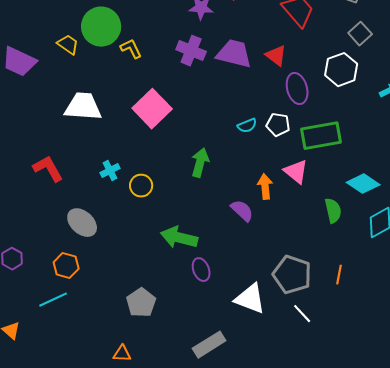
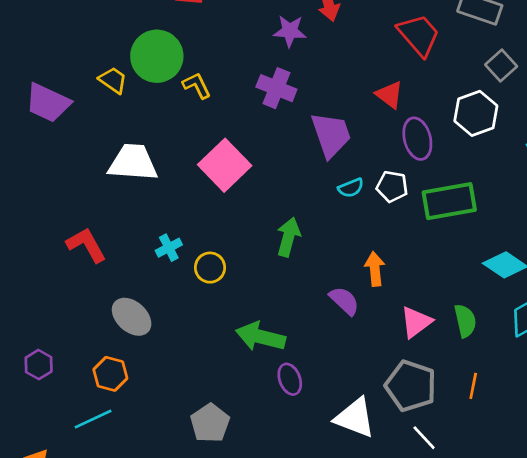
purple trapezoid: (234, 54) -> (331, 135), moved, turned 57
pink triangle: (296, 172) -> (416, 322), moved, turned 44
green semicircle: (333, 211) -> (465, 321), moved

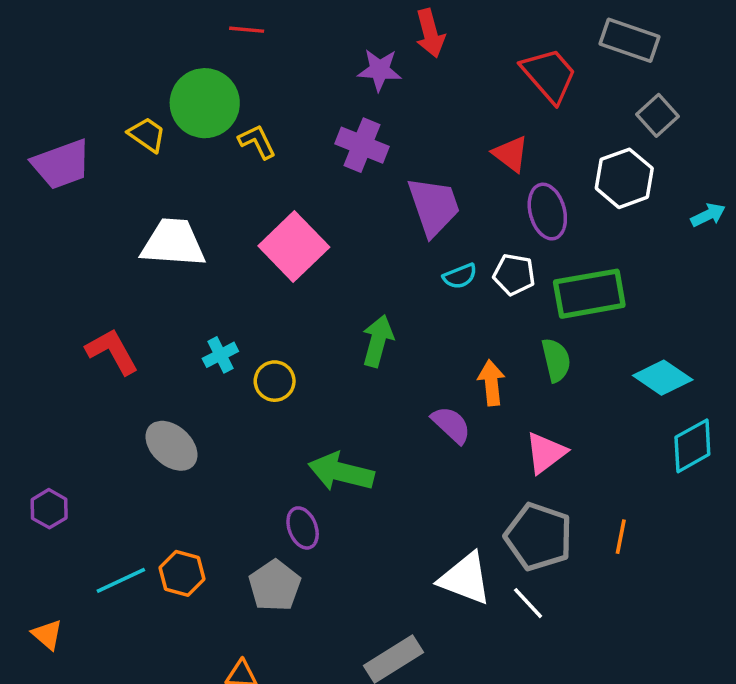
purple trapezoid: (48, 103) -> (61, 164), turned -45
green semicircle: (465, 321) -> (556, 360), moved
orange hexagon: (110, 374) -> (182, 573), moved
purple ellipse: (290, 379) -> (303, 528), moved
white line: (424, 438) -> (528, 603), moved

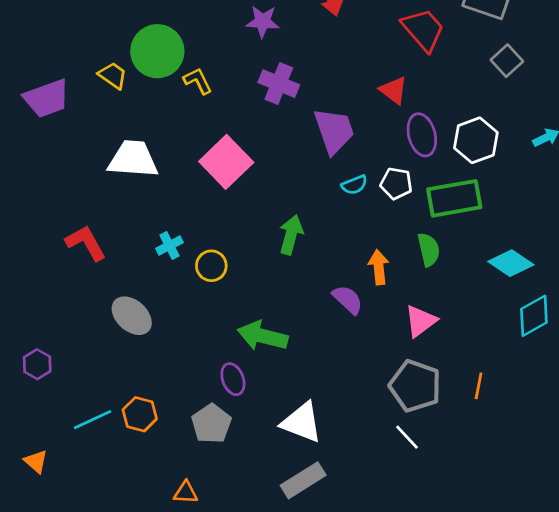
purple star: (380, 70) -> (263, 21), moved
white hexagon: (624, 178) -> (476, 140), moved
white triangle: (465, 579) -> (302, 422), moved

